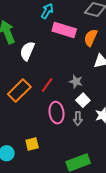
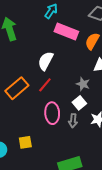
white semicircle: (27, 51) -> (46, 61), moved
gray star: (76, 82) -> (83, 84), moved

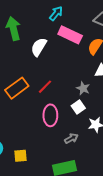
white semicircle: (46, 61) -> (39, 47), moved
gray arrow: (73, 121) -> (71, 138), moved, turned -128
yellow square: (25, 142) -> (20, 156), moved

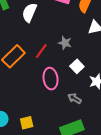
gray star: (83, 88) -> (65, 43), moved
gray arrow: (71, 138) -> (75, 98), turned -112

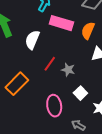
red line: (41, 51) -> (50, 64), moved

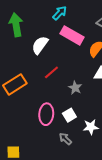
gray star: (68, 70) -> (75, 88), moved
white square: (80, 93) -> (69, 115), moved

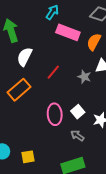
white semicircle: (40, 45) -> (25, 57), moved
gray star: (75, 88) -> (84, 77), moved

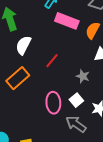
gray star: (84, 77) -> (83, 76), moved
gray arrow: (77, 136) -> (76, 124), size x1.5

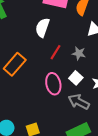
white semicircle: (23, 45) -> (42, 28), moved
red line: (52, 61) -> (56, 52), moved

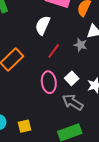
gray star: (79, 53) -> (80, 45), moved

